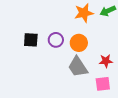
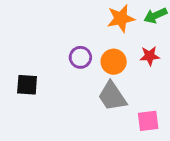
black square: (31, 40) -> (27, 85), moved
red star: (106, 61) -> (150, 56), moved

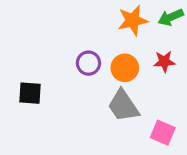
pink square: (148, 121) -> (163, 133), turned 30

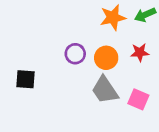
pink square: (163, 133) -> (138, 99), moved

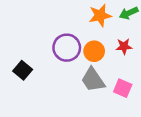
purple circle: (75, 54) -> (67, 48), size x1.5
black square: (25, 79) -> (23, 70), turned 36

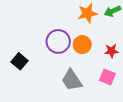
red star: (124, 46) -> (111, 51), moved
gray trapezoid: (93, 80) -> (72, 80), moved

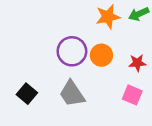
black square: (20, 61) -> (27, 94), moved
gray trapezoid: (72, 80) -> (72, 94), moved

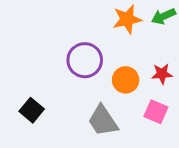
orange circle: (101, 55) -> (126, 80), moved
gray trapezoid: (72, 94) -> (103, 121), moved

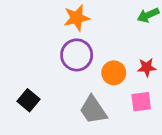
orange star: (127, 19) -> (77, 18), moved
pink square: (156, 112) -> (141, 102), turned -30

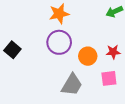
black square: (29, 100) -> (12, 50), moved
gray trapezoid: (93, 110) -> (72, 85), turned -115

